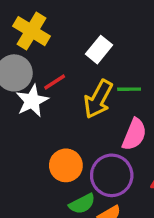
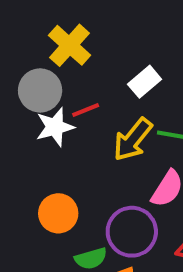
orange circle: (66, 165) -> (58, 213), moved

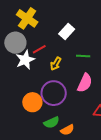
yellow arrow: (133, 140) -> (56, 64), moved, size x0.6
purple circle: (132, 232) -> (54, 93), moved

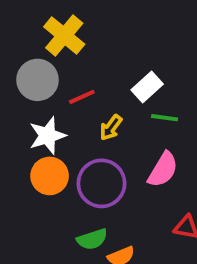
white rectangle: (67, 31) -> (147, 87), moved
white star: (25, 60) -> (47, 136), moved
orange circle: (32, 102) -> (50, 176), moved

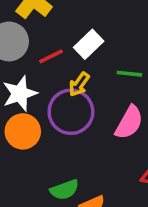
white rectangle: (147, 87) -> (89, 44), moved
purple circle: (101, 183) -> (71, 112), moved

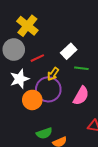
white rectangle: (89, 44) -> (69, 51), moved
orange circle: (23, 131) -> (32, 100), moved

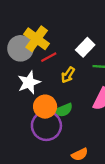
yellow cross: (27, 26) -> (37, 39), moved
purple circle: (48, 89) -> (46, 126), moved
green semicircle: (44, 133) -> (63, 110), moved

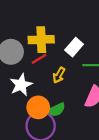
yellow cross: (37, 39) -> (41, 40), moved, turned -35

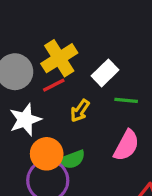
yellow cross: (41, 40) -> (59, 58), turned -35

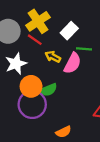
red line: (54, 85) -> (35, 40), turned 63
yellow arrow: (80, 111) -> (53, 57), turned 84
pink semicircle: (126, 145) -> (73, 63), moved

